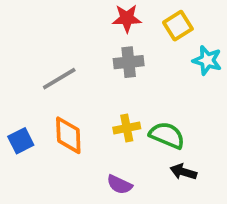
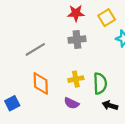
green semicircle: (167, 135) -> (100, 83), turned 65
blue square: (21, 141) -> (12, 103), moved
purple semicircle: (119, 185) -> (71, 103), moved

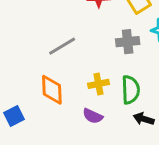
gray cross: (77, 40) -> (128, 42), moved
gray line: (35, 49) -> (62, 46), moved

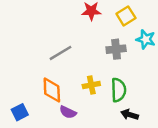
purple semicircle: (93, 116) -> (68, 112), moved

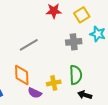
yellow cross: (91, 85) -> (54, 83), moved

